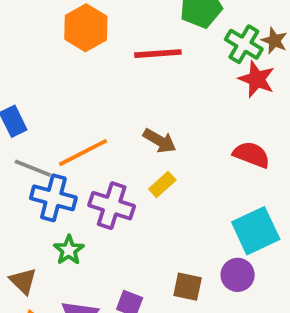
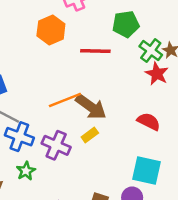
brown arrow: (160, 141) -> (91, 107), size x1.5
orange line: (83, 153) -> (65, 100), moved
cyan square: (256, 231) -> (147, 170), turned 32

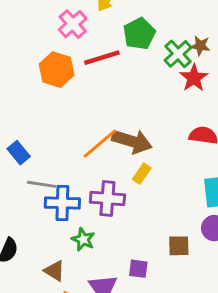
red line: (95, 51) -> (102, 58), moved
green cross: (151, 51) -> (178, 54), turned 30
red star: (157, 74) -> (194, 78), turned 30

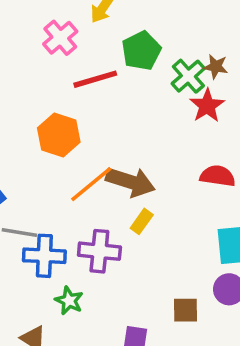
orange hexagon: (57, 70) -> (59, 135), moved

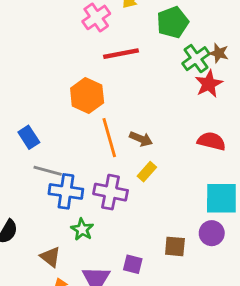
green pentagon: (141, 51) -> (173, 22), moved
brown arrow: (130, 182) -> (141, 139), size x0.6
orange line: (91, 184) -> (109, 138), turned -72

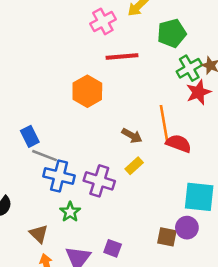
blue rectangle: (29, 137) -> (30, 136), moved
orange line: (109, 138) -> (164, 123), moved
red semicircle: (212, 141) -> (179, 143), moved
brown square: (175, 246) -> (167, 237), moved

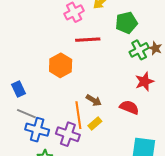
red star: (198, 92) -> (144, 81), moved
orange line: (164, 123) -> (78, 115), moved
blue rectangle: (30, 136) -> (18, 89), moved

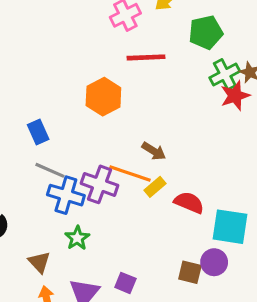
red star: (144, 81) -> (235, 96), moved
red semicircle: (129, 107) -> (189, 203), moved
orange line: (78, 115) -> (130, 174), turned -64
purple cross: (68, 134) -> (100, 184), moved

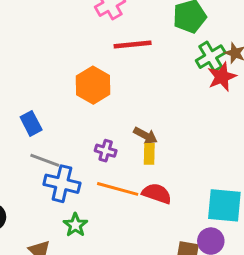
orange line: (130, 174) -> (118, 189), moved
purple cross: (100, 184) -> (106, 151), moved, size x0.6
yellow rectangle: (155, 187) -> (149, 154), moved, turned -45
red semicircle: (189, 203) -> (157, 194), moved

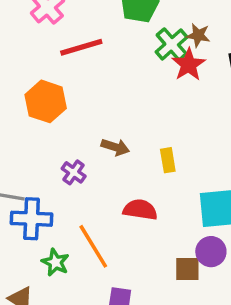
purple cross: (106, 151) -> (74, 172), turned 30
yellow rectangle: (149, 154) -> (168, 160), moved
orange line: (118, 189) -> (93, 246), moved, turned 54

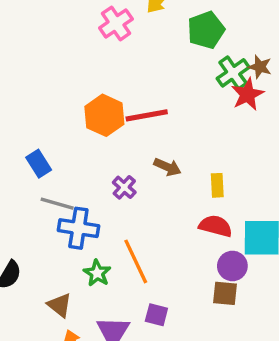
red line: (81, 47) -> (147, 115), moved
red semicircle: (140, 210) -> (216, 226), moved
purple circle: (211, 252) -> (232, 266), moved

